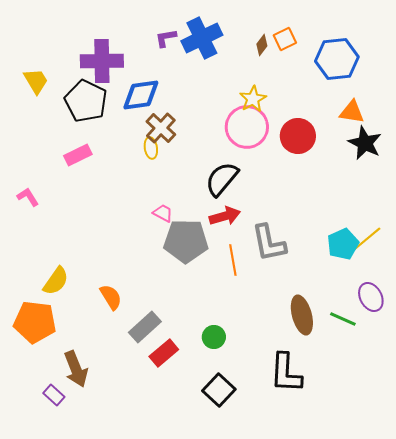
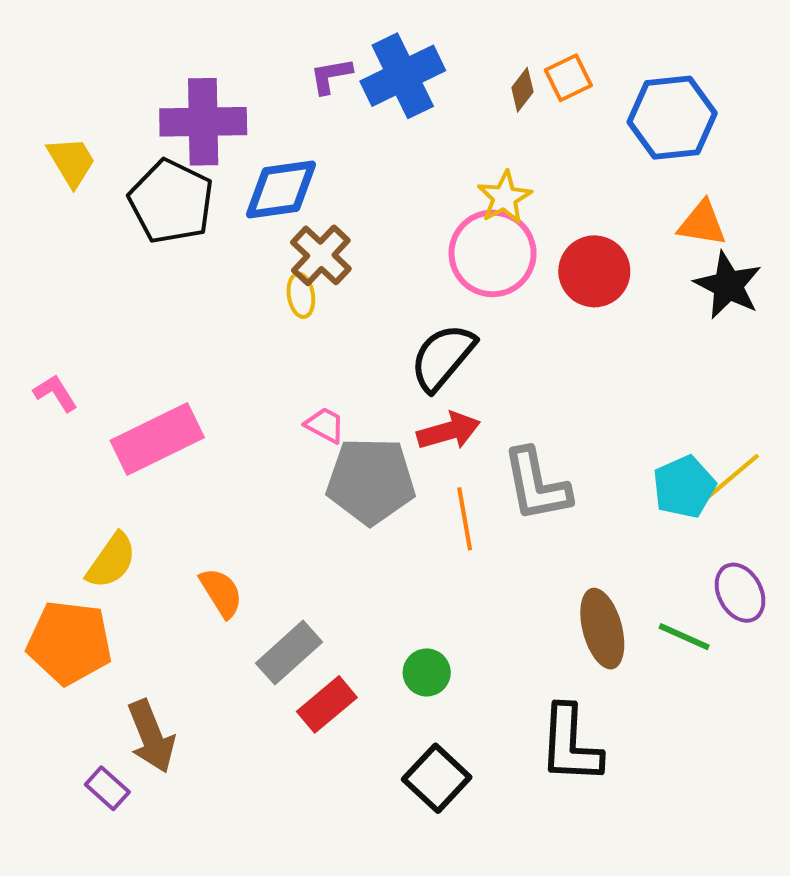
pink rectangle: (78, 155) -> (157, 439), moved, size x1.6

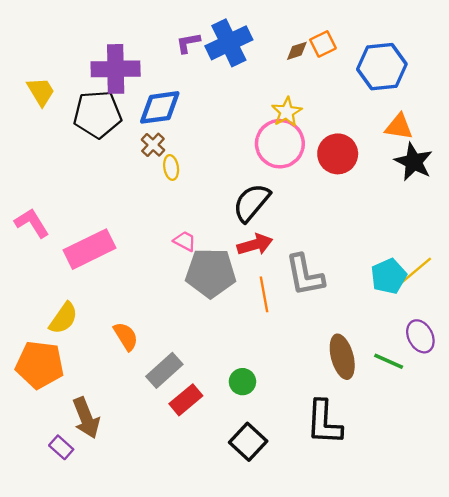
brown diamond: (522, 90) -> (297, 51), turned 35
black pentagon: (171, 202) -> (97, 114), turned -30
brown cross: (321, 255) -> (153, 145), moved, size x0.7
pink L-shape: (55, 393) -> (32, 223), size x1.4

